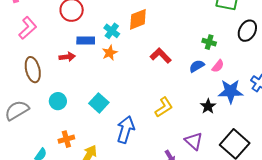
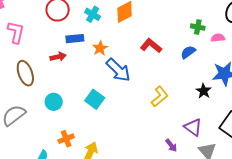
pink L-shape: (28, 28) -> (16, 32), turned -30
cyan cross: (112, 31) -> (93, 14), moved
pink semicircle: (218, 66) -> (218, 38), moved, turned -128
blue arrow: (126, 130) -> (118, 70), moved, turned 124

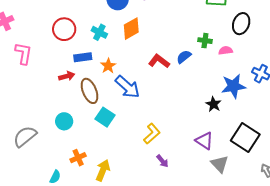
blue semicircle: (188, 52) -> (184, 57), moved
brown ellipse: (25, 73) -> (90, 91), moved
yellow L-shape: (160, 97) -> (152, 134), moved
purple arrow: (171, 145) -> (162, 161), moved

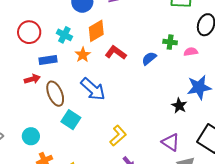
red L-shape: (159, 61) -> (116, 53), moved
orange star: (108, 66) -> (83, 55), moved
cyan circle: (64, 121) -> (31, 136), moved

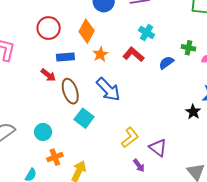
orange diamond: (96, 31) -> (87, 31), moved, turned -35
cyan cross: (64, 35) -> (147, 33), moved
red arrow: (32, 79) -> (48, 75), turned 49
purple triangle: (171, 142) -> (158, 148), moved

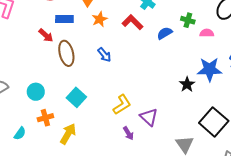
blue arrow: (108, 89) -> (104, 55), size x0.6
cyan square: (84, 118) -> (76, 97), moved

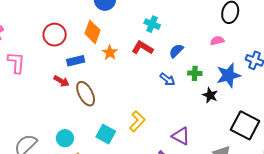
green cross: (188, 20) -> (195, 73), moved
blue arrow: (104, 55) -> (167, 79), moved
yellow L-shape: (122, 105) -> (137, 121), moved

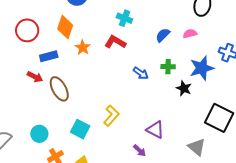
blue semicircle: (176, 51) -> (163, 35), moved

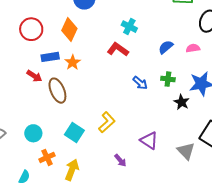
orange star: (83, 47) -> (73, 62), moved
gray triangle: (197, 147) -> (186, 151), moved
purple arrow: (139, 151) -> (120, 160), moved

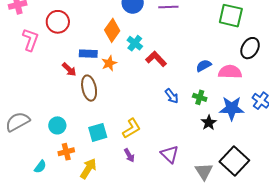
cyan cross: (129, 27) -> (135, 43), moved
red circle: (31, 29) -> (58, 22), moved
pink semicircle: (193, 48) -> (230, 72), size x1.6
cyan square: (74, 132) -> (98, 132), turned 30
purple arrow: (120, 160) -> (129, 155), moved

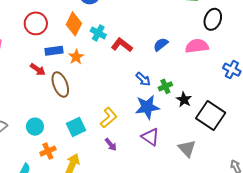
red circle: (58, 22) -> (36, 23), moved
blue semicircle: (204, 66) -> (161, 44), moved
green cross: (200, 97) -> (165, 86), moved, turned -32
blue star: (232, 108) -> (147, 107), moved
black square: (234, 161) -> (211, 115), moved

